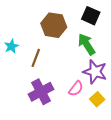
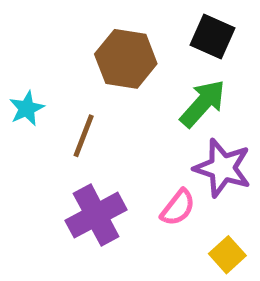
green arrow: (86, 44) -> (203, 103), turned 75
yellow square: (97, 99) -> (227, 255), moved

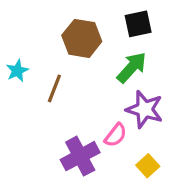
black square: (213, 37) -> (138, 24), turned -36
purple cross: (96, 215) -> (80, 156), moved

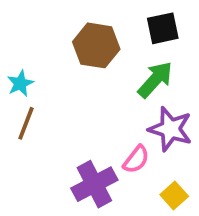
brown line: (54, 88) -> (26, 123), moved

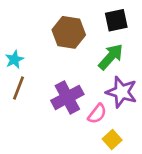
purple cross: (94, 184) -> (67, 97), moved
yellow square: (174, 196) -> (112, 139), moved

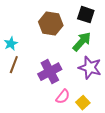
black square: (116, 20) -> (86, 15), turned 30
pink semicircle: (97, 114) -> (63, 97), moved

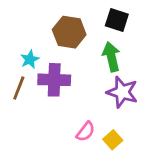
green arrow: (82, 42) -> (111, 57), turned -55
cyan star: (11, 44) -> (30, 59), moved
purple cross: (50, 72) -> (54, 80), moved, turned 30

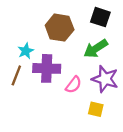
green arrow: (111, 57) -> (96, 49), turned -110
pink semicircle: (86, 132) -> (74, 85), moved
yellow square: (113, 140) -> (96, 109), moved, turned -35

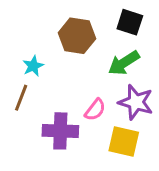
purple cross: (47, 68) -> (60, 131), moved
yellow square: (96, 109) -> (124, 142), size x1.5

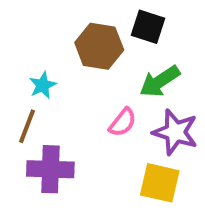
black square: (130, 22) -> (148, 27), moved
pink semicircle: (95, 110) -> (123, 122), moved
purple cross: (60, 131) -> (50, 169), moved

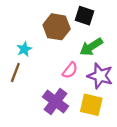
purple cross: (50, 169) -> (55, 102), moved, turned 35

